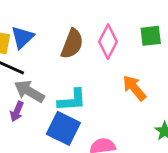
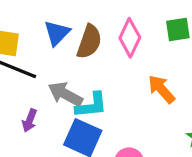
blue triangle: (22, 37) -> (57, 33), moved
gray arrow: (29, 91) -> (65, 94), moved

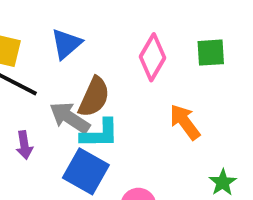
brown semicircle: (89, 42) -> (94, 97), moved
purple arrow: (29, 120) -> (24, 145), turned -35

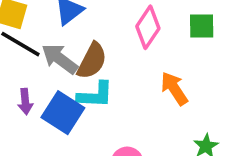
gray arrow: (70, 118) -> (60, 59), moved
blue square: (86, 171) -> (63, 113), moved

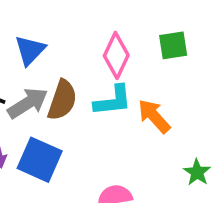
gray arrow: (60, 59) -> (28, 103), turned 120
cyan L-shape: (95, 95) -> (113, 101), moved

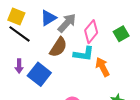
green square: (173, 45) -> (121, 34), turned -35
gray arrow: (28, 103) -> (67, 23), moved, turned -30

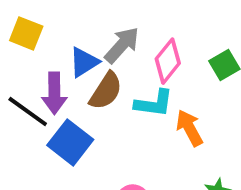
blue triangle: (48, 18) -> (84, 62), moved
black line: (20, 34) -> (28, 111), moved
purple arrow: (19, 66) -> (54, 93), moved, size x1.5

